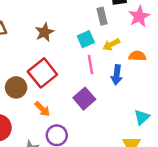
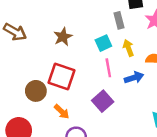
yellow arrow: (111, 44) -> (128, 48), turned 98
red square: (42, 73) -> (61, 76), turned -32
blue arrow: (117, 75) -> (134, 78), turned -114

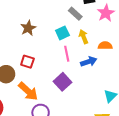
gray rectangle: (119, 20) -> (75, 14), turned -32
red square: (61, 76) -> (27, 62), size x0.6
orange arrow: (62, 112) -> (28, 91), size x1.5

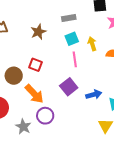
gray rectangle: (75, 14) -> (69, 18), moved, turned -56
blue arrow: (89, 62) -> (94, 95), moved

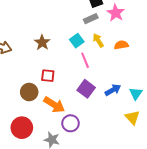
gray rectangle: (69, 18) -> (91, 19), moved

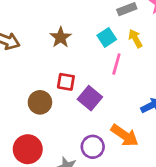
pink line: (85, 60) -> (116, 64), turned 35
purple square: (86, 89) -> (90, 98), moved
orange arrow: (54, 105) -> (125, 135), moved

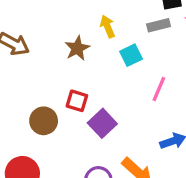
yellow arrow: (135, 38) -> (108, 26), moved
pink line: (116, 64) -> (159, 89), moved

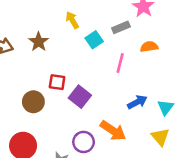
gray rectangle: (159, 25) -> (121, 27), moved
brown star: (77, 48) -> (39, 42), moved

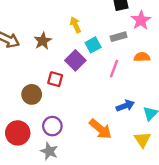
purple square: (80, 97) -> (75, 60), moved
purple circle: (84, 142) -> (52, 126), moved

